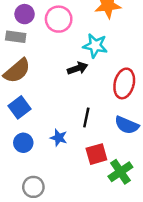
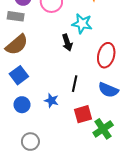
black arrow: (78, 68) -> (67, 43), turned 91

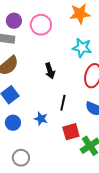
cyan star: (82, 24) -> (82, 48), moved
black arrow: (67, 43) -> (50, 71), moved

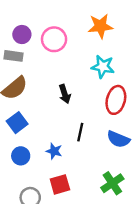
red square: (71, 132) -> (60, 184), moved

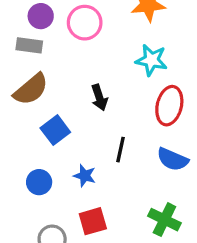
blue square: (17, 123) -> (55, 130), moved
green cross: (112, 183) -> (164, 220), turned -30

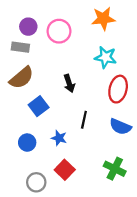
red square: (93, 221) -> (65, 170), turned -30

